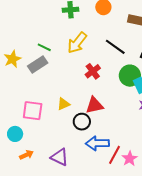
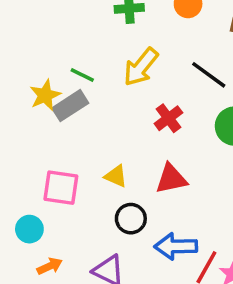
yellow star: (12, 59) -> (45, 95), moved
yellow triangle: (63, 104) -> (116, 176), turned 48
black circle: (82, 122) -> (131, 219), moved

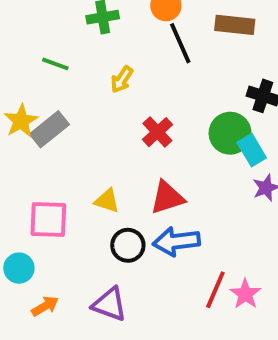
yellow arrow: (141, 67) -> (122, 79), size x0.6
green line: (82, 75) -> (55, 64), moved
black line: (209, 75) -> (180, 43), moved, turned 36
blue arrow: (176, 246) -> (176, 241), moved

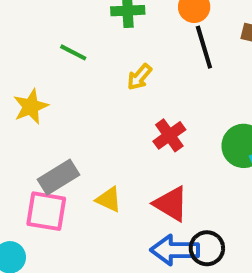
gray rectangle: (49, 129) -> (58, 177), moved
red triangle: (167, 197) -> (171, 204), turned 42
black circle: (128, 245) -> (207, 248), moved

